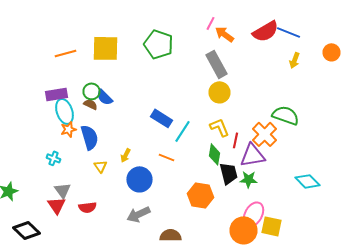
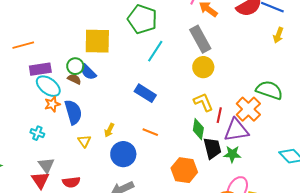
yellow square: (106, 48) -> (97, 41), moved
orange line: (66, 53) -> (23, 45), moved
cyan ellipse: (64, 111) -> (48, 86), turned -35
cyan line: (182, 131) -> (155, 51), moved

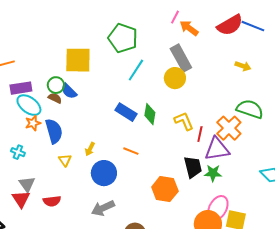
yellow arrow: (278, 35) -> (243, 66), moved, turned -91
yellow circle: (203, 67) -> (175, 78), moved
green diamond: (198, 129) -> (150, 114), moved

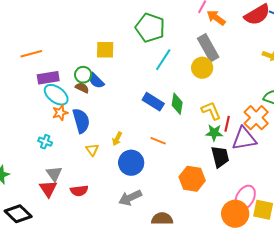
yellow square: (78, 60) -> (105, 50), size x0.7
green star: (213, 173) -> (214, 133), moved

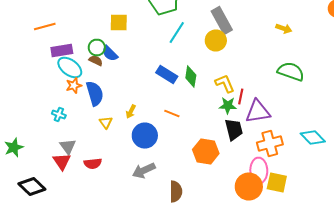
orange cross: (256, 118) -> (270, 144), moved, turned 30
pink ellipse: (245, 198) -> (259, 170), turned -30
brown semicircle: (162, 219) -> (176, 192), turned 90

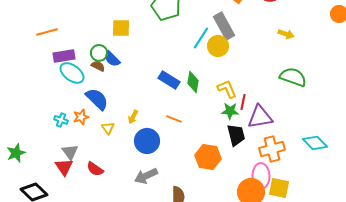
cyan line: (177, 32) -> (201, 38), moved
orange star: (74, 86) -> (81, 117), moved
blue semicircle: (95, 94) -> (97, 99), turned -30
red semicircle: (93, 164) -> (95, 169), turned 42

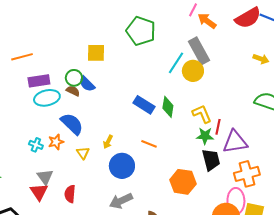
cyan ellipse: (72, 73) -> (47, 98), turned -50
red semicircle: (95, 169) -> (70, 194), turned 60

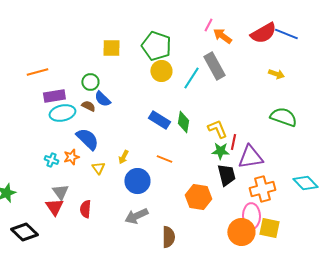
yellow square: (96, 53) -> (111, 48), moved
yellow circle: (193, 71) -> (161, 71), moved
green circle: (74, 78) -> (90, 82), moved

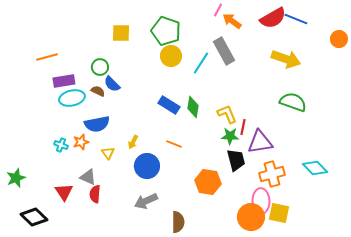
yellow arrow: (276, 74) -> (286, 59), size x1.8
blue semicircle: (87, 139) -> (97, 124), turned 125
gray triangle: (60, 192) -> (88, 177), moved, turned -30

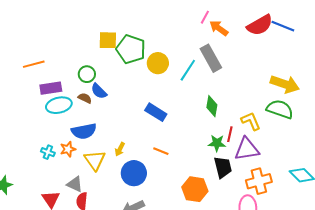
green pentagon: (166, 31) -> (131, 49), moved
yellow arrow: (286, 59) -> (285, 84), moved
green diamond: (193, 107) -> (212, 106), moved
yellow L-shape: (227, 114) -> (251, 121), moved
yellow triangle: (108, 153) -> (95, 160), size x1.6

